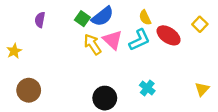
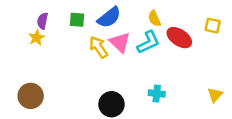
green square: (82, 19) -> (77, 20), moved, turned -32
yellow square: (200, 24) -> (213, 26), turned -32
yellow star: (14, 51) -> (37, 38), moved
cyan cross: (147, 88) -> (157, 94), turned -32

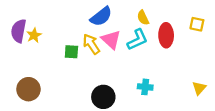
green square: (77, 20) -> (71, 52), moved
purple semicircle: (42, 21) -> (19, 31), moved, size x1.5
red ellipse: (179, 38) -> (166, 35), turned 55

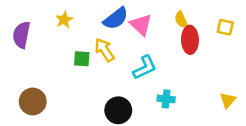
yellow semicircle: (143, 18) -> (181, 20), moved
yellow star: (34, 35) -> (64, 20), moved
pink triangle: (111, 40) -> (141, 25), moved
cyan L-shape: (137, 40) -> (145, 68), moved

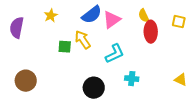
pink triangle: (141, 25) -> (112, 20), turned 42
yellow triangle: (228, 100) -> (181, 80), turned -48

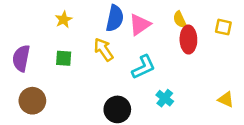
blue semicircle: (92, 15) -> (115, 18), turned -40
purple semicircle: (17, 28) -> (21, 58), moved
green square: (65, 47) -> (64, 58), moved
cyan cross: (132, 79) -> (165, 98), turned 32

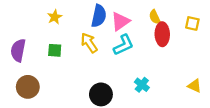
cyan L-shape: (144, 67) -> (124, 45), moved

